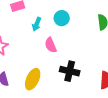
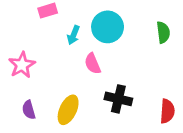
cyan circle: (62, 18) -> (108, 27), size x1.5

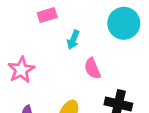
cyan circle: (108, 27) -> (124, 23), moved

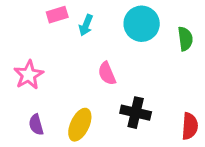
cyan arrow: (73, 40) -> (86, 25), moved

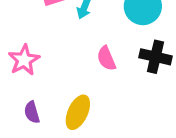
black cross: (136, 113) -> (155, 57), moved

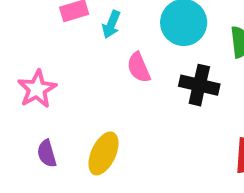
pink semicircle: (106, 58) -> (139, 67), moved

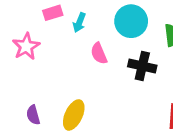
pink star: (37, 89) -> (26, 46), moved

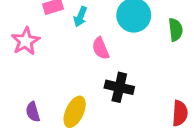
black cross: (142, 66) -> (119, 87), moved

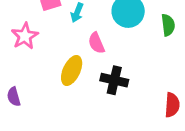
purple semicircle: (33, 112) -> (14, 97), moved
yellow ellipse: (75, 112) -> (72, 71), moved

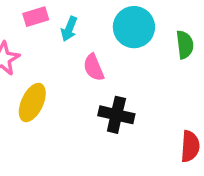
yellow ellipse: (72, 71) -> (32, 103), moved

